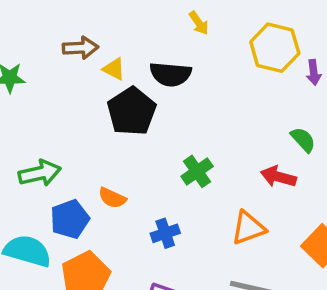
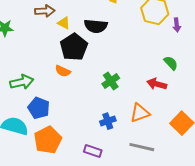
orange semicircle: (112, 198) -> (63, 71), moved
blue pentagon: (70, 219) -> (39, 108), turned -30
blue cross: (165, 233) -> (108, 121), moved

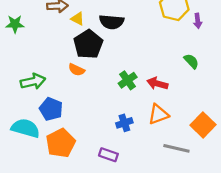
red arrow: (157, 84) -> (157, 84), moved
gray line: (142, 147) -> (176, 148), moved

